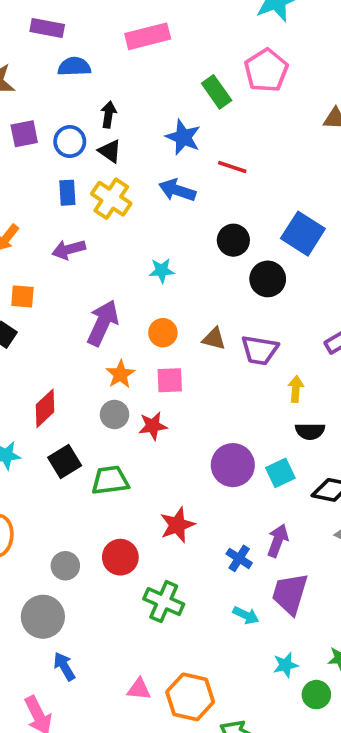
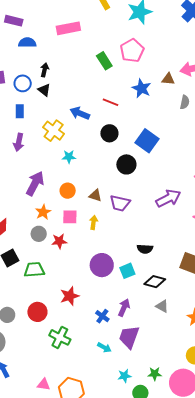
blue star: (183, 137) -> (142, 88), moved
yellow cross: (111, 199) -> (54, 131), moved
black circle: (233, 240) -> (109, 133), moved
purple arrow: (69, 249) -> (19, 142), turned -66
yellow arrow: (296, 389) -> (94, 222), moved

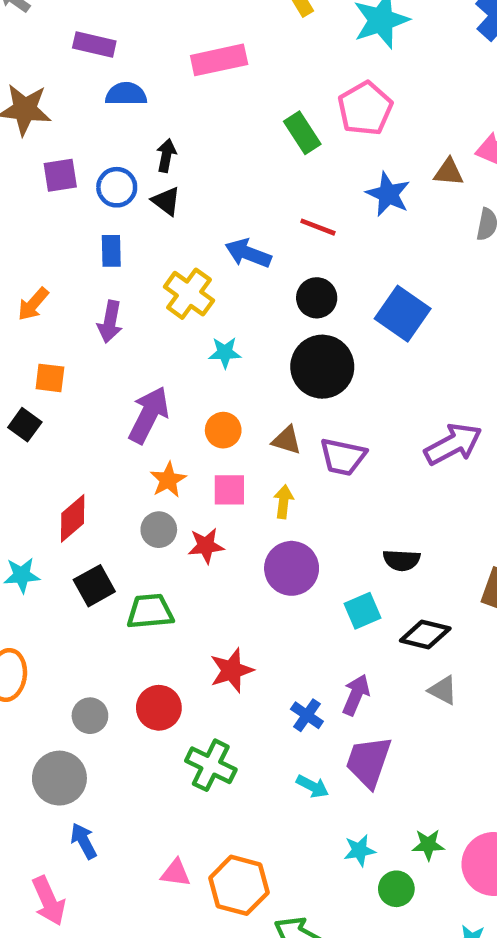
black circle: (126, 164) -> (322, 367), moved, size x1.4
purple circle: (102, 265) -> (292, 568), moved

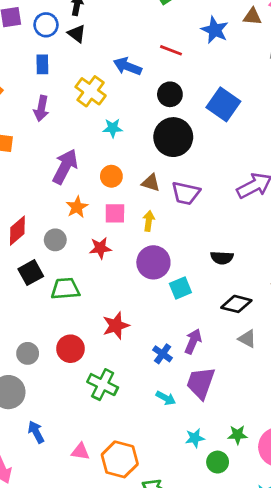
gray circle: (159, 530) -> (55, 240), moved
cyan square: (362, 611) -> (180, 288), moved
blue arrow: (84, 841) -> (36, 432), moved

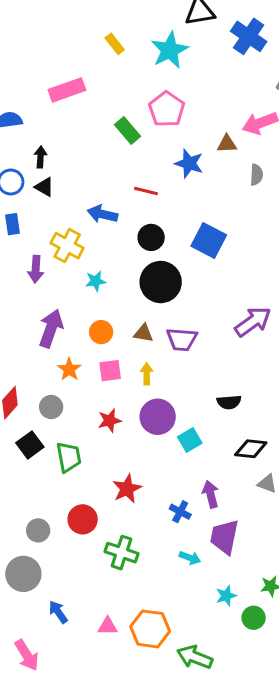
purple arrow: (41, 108) -> (36, 269), moved
red star: (100, 248) -> (110, 421), moved
green trapezoid: (65, 289) -> (69, 457), turned 92
purple arrow: (193, 341) -> (211, 494), turned -30

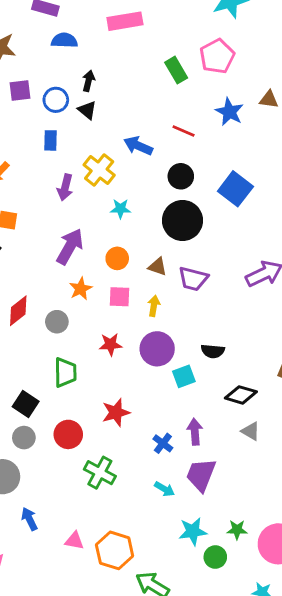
black semicircle: (229, 402) -> (213, 351), moved
black square: (30, 445) -> (26, 404), moved, turned -30
cyan star: (226, 596) -> (193, 531), size x1.4

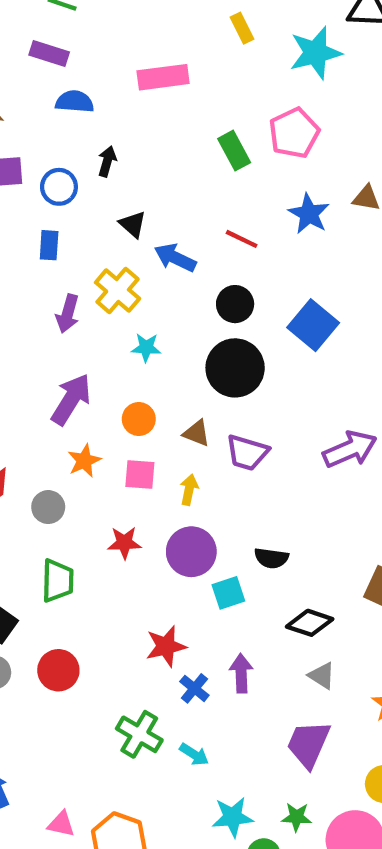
black triangle: (87, 110) -> (133, 224), moved
red star: (116, 412) -> (166, 646), moved
green cross: (100, 473) -> (139, 734), moved
purple trapezoid: (201, 475) -> (308, 744), moved

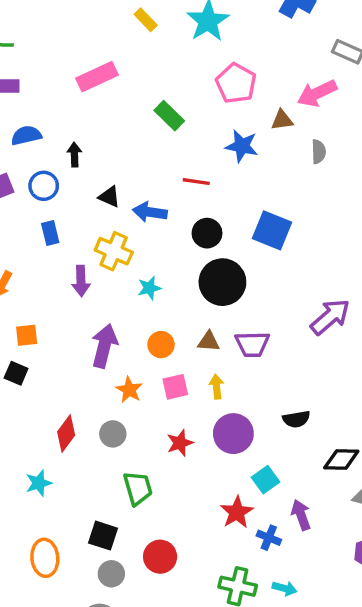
blue semicircle: (75, 102) -> (26, 135), moved
pink pentagon: (294, 133) -> (236, 83), moved
cyan square: (228, 593) -> (266, 480), moved

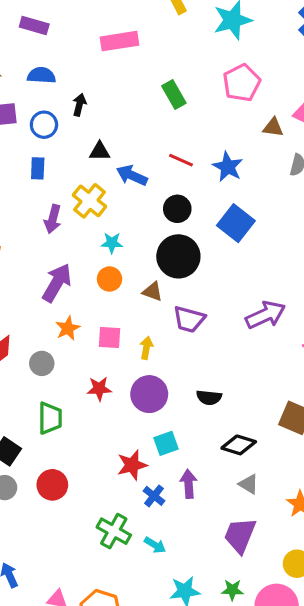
blue star: (242, 146) -> (228, 167), moved
black triangle: (109, 197) -> (100, 151), turned -40
brown triangle: (209, 341) -> (152, 292), moved
orange circle: (161, 345) -> (110, 279), moved

